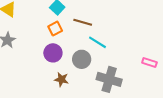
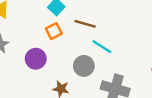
purple circle: (53, 53) -> (36, 59), moved

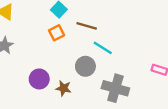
purple circle: (36, 59) -> (39, 79), moved

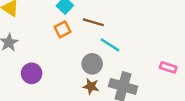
purple circle: (39, 79) -> (32, 73), moved
brown star: (63, 88) -> (91, 86), moved

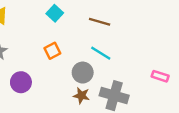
brown line: (93, 22) -> (100, 22), moved
orange square: (62, 29) -> (52, 51), moved

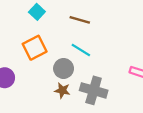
orange square: (52, 51) -> (35, 48), size x1.5

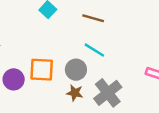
orange square: (35, 48) -> (42, 70), moved, turned 30
gray cross: (94, 90) -> (108, 93), turned 36

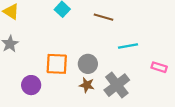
cyan line: (94, 50) -> (128, 46), moved, turned -42
purple circle: (14, 79) -> (31, 85), moved

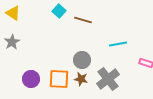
brown line: (103, 17) -> (83, 20), moved
orange square: (57, 64) -> (59, 79), moved

